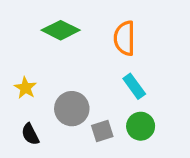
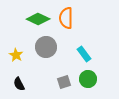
orange semicircle: (125, 38) -> (66, 18), moved
gray circle: (72, 109) -> (46, 47), moved

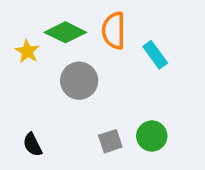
cyan rectangle: (84, 54) -> (155, 55), moved
yellow star: (16, 55) -> (27, 51), moved

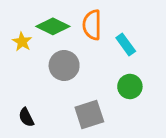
green circle: (152, 136) -> (130, 87), moved
gray square: (110, 141) -> (89, 115), size x1.5

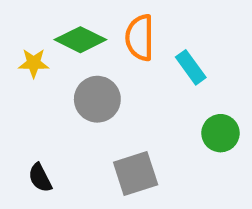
yellow star: (22, 42) -> (34, 63), turned -30
green circle: (130, 87) -> (220, 133), moved

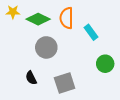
yellow star: (34, 63) -> (13, 12), moved
black semicircle: (40, 178) -> (31, 78), moved

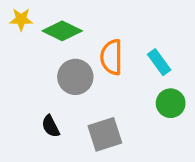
orange semicircle: (67, 18) -> (111, 57), moved
cyan rectangle: (91, 32) -> (159, 62), moved

